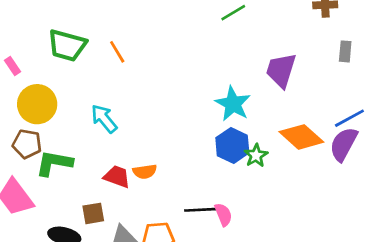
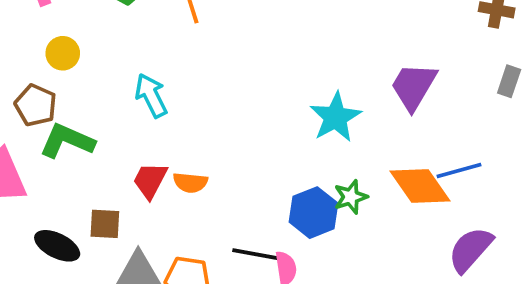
yellow circle: (37, 104) -> (63, 53), size x0.6
blue line: (349, 118) -> (459, 170), moved
purple semicircle: (344, 144) -> (470, 250), moved
blue hexagon: (232, 145) -> (314, 213), moved
red trapezoid: (117, 177) -> (150, 180), turned -96

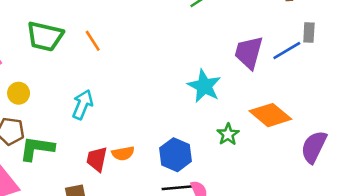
cyan arrow: (151, 95) -> (83, 105), turned 64
blue line: (459, 170) -> (287, 50), moved
blue hexagon: (314, 213) -> (176, 155), moved

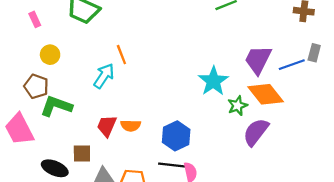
orange line: (93, 41) -> (121, 55), moved
orange diamond: (270, 115) -> (266, 94), moved
green star: (228, 134) -> (237, 106), moved
purple semicircle: (314, 147) -> (256, 132), moved

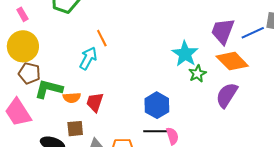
yellow circle: (50, 55) -> (23, 46), moved, size x1.8
green star: (237, 106) -> (197, 74), moved
orange semicircle: (131, 126) -> (72, 98), moved

